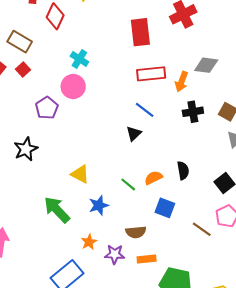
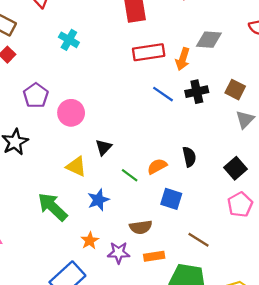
pink circle: (73, 87) -> (71, 113), moved
blue line: (145, 110) -> (163, 94), moved
black triangle: (134, 134) -> (104, 147), moved
brown line: (202, 229) -> (198, 240), moved

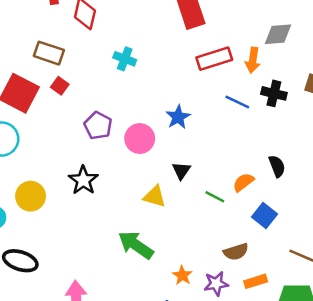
black cross: (197, 92) -> (274, 93), turned 35
blue square: (171, 199) -> (265, 216), turned 30
blue star: (98, 200) -> (178, 117), moved

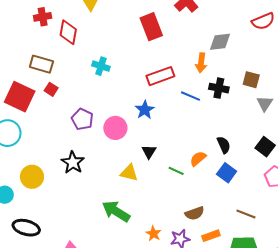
red rectangle: (214, 59) -> (160, 76), moved
blue square: (265, 216) -> (227, 173), moved

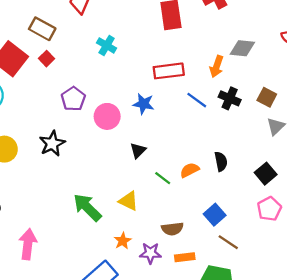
blue star: (145, 110) -> (143, 104), turned 30
yellow triangle: (129, 173) -> (129, 201), moved
blue square: (227, 173) -> (215, 215), moved

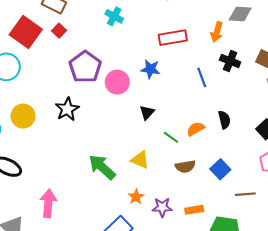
purple pentagon: (73, 99) -> (85, 67), size x1.4
blue line: (197, 100) -> (202, 77), moved, turned 36
brown semicircle: (172, 229) -> (185, 166), moved
brown line: (228, 242) -> (245, 194), moved, turned -36

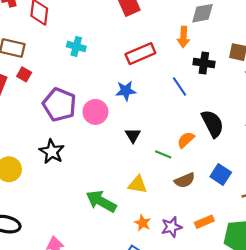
black semicircle: (224, 120) -> (213, 124), size x1.5

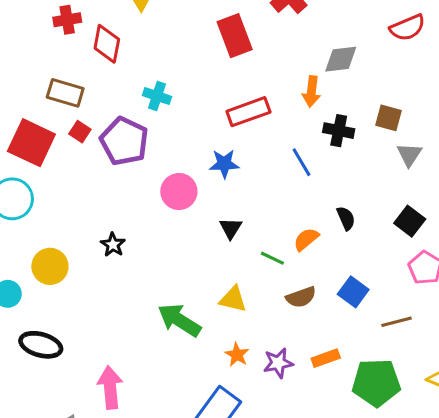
purple pentagon: (59, 105) -> (124, 141), moved
black semicircle: (213, 124) -> (346, 218), size x0.6
black star: (52, 152) -> (113, 245), size x0.7

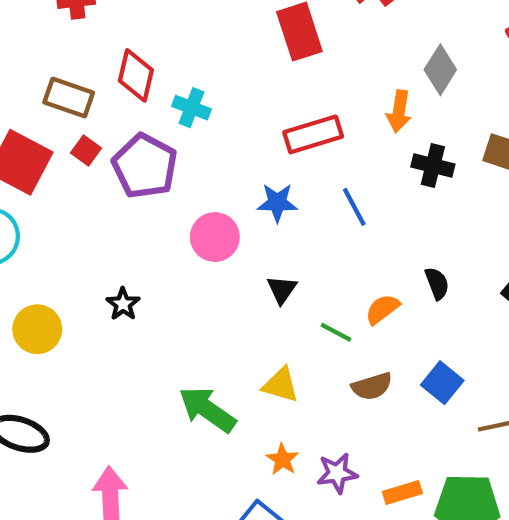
red diamond: (107, 44) -> (136, 75), moved
gray diamond: (341, 59) -> (440, 70), turned -54
blue line: (302, 162) -> (354, 207), moved
orange rectangle: (326, 358) -> (402, 493), moved

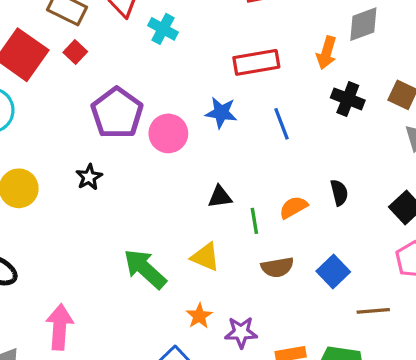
gray diamond: (440, 70) -> (363, 24), turned 30
purple pentagon: (145, 166) -> (117, 113), moved
black triangle: (282, 289) -> (220, 197), moved, turned 40
green line: (336, 332) -> (254, 221), turned 45

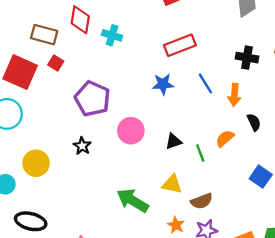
orange arrow: (327, 53) -> (234, 95), moved
pink circle: (168, 133) -> (131, 131), moved
brown semicircle: (277, 267) -> (202, 201), moved

